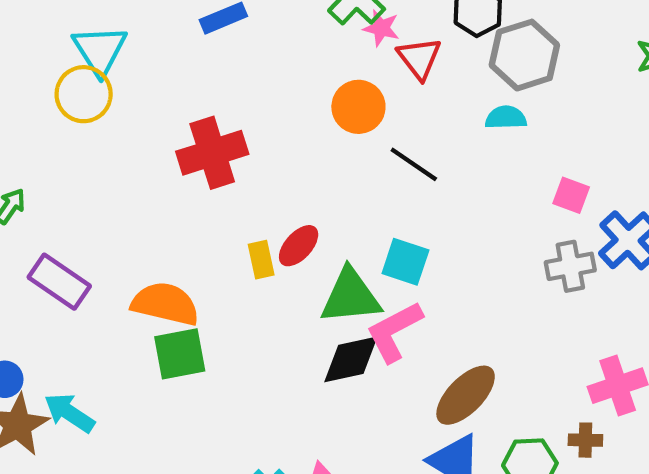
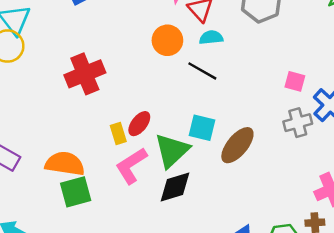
cyan semicircle: (506, 118) -> (211, 37), moved
green triangle: (351, 296) -> (172, 151), turned -33
pink L-shape: (394, 331) -> (131, 166), moved
brown ellipse: (466, 395) -> (237, 145), moved

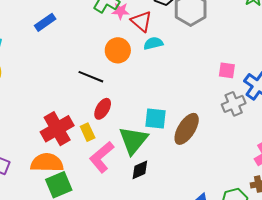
black line: (202, 71) -> (91, 77), moved
red cross: (85, 74) -> (57, 129), moved
red ellipse: (139, 124) -> (103, 109), moved
black diamond: (175, 187) -> (140, 170), size x0.7

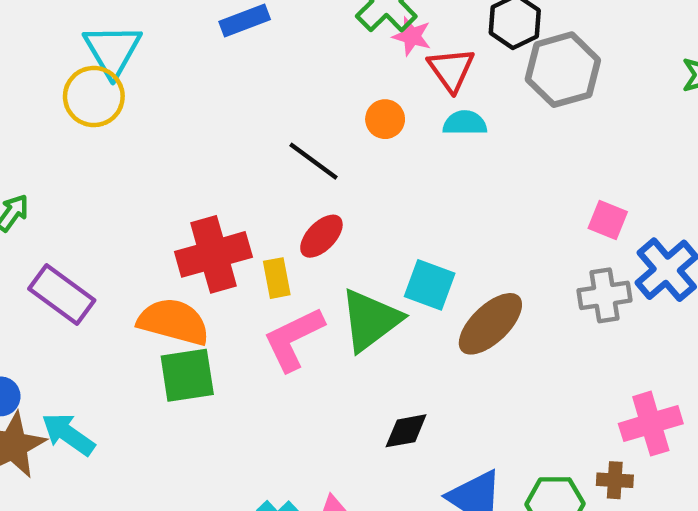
orange circle: (118, 50) -> (385, 119), size x0.7
black diamond: (140, 170) -> (406, 431), moved

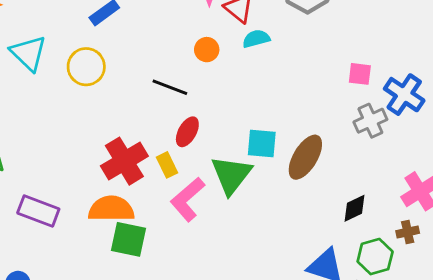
yellow circle: (94, 97) -> (86, 67), moved
green square: (187, 375) -> (129, 239), turned 36
black diamond: (406, 431) -> (354, 208), moved

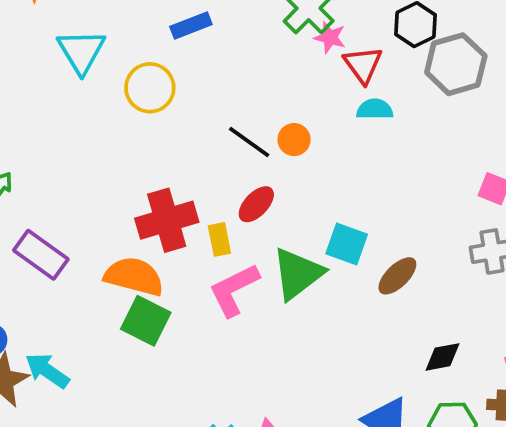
orange circle: (207, 50) -> (294, 140), moved
brown ellipse: (305, 157) -> (397, 276), size x0.7

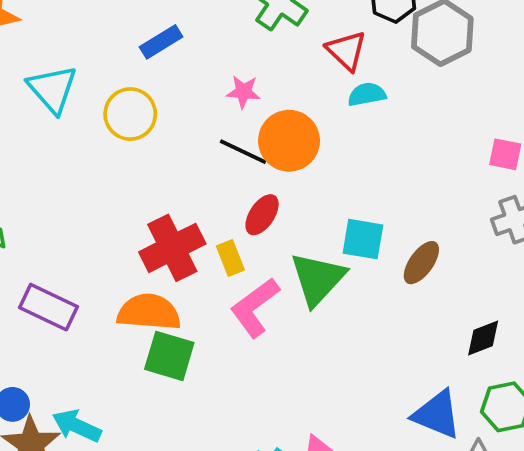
pink star: (330, 37) -> (243, 92), moved
orange circle: (294, 140) -> (289, 141), size x1.8

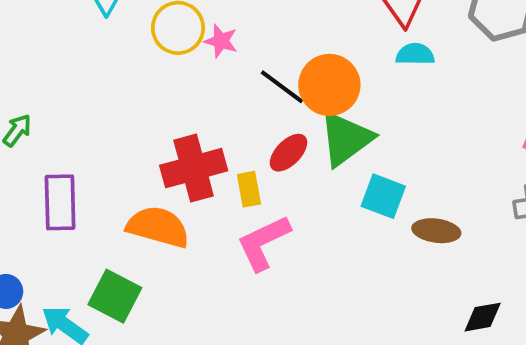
pink star: (243, 92) -> (221, 41), moved
brown ellipse: (421, 263) -> (436, 231), turned 51
green triangle: (318, 279) -> (346, 139), moved
purple rectangle: (49, 307) -> (60, 202), turned 52
green square: (169, 356) -> (115, 296), moved

